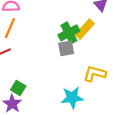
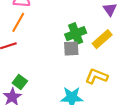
yellow rectangle: (85, 29) -> (102, 39), moved

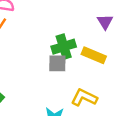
yellow rectangle: (102, 39) -> (94, 55), turned 60

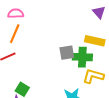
green cross: (64, 47) -> (82, 57), moved, turned 30

